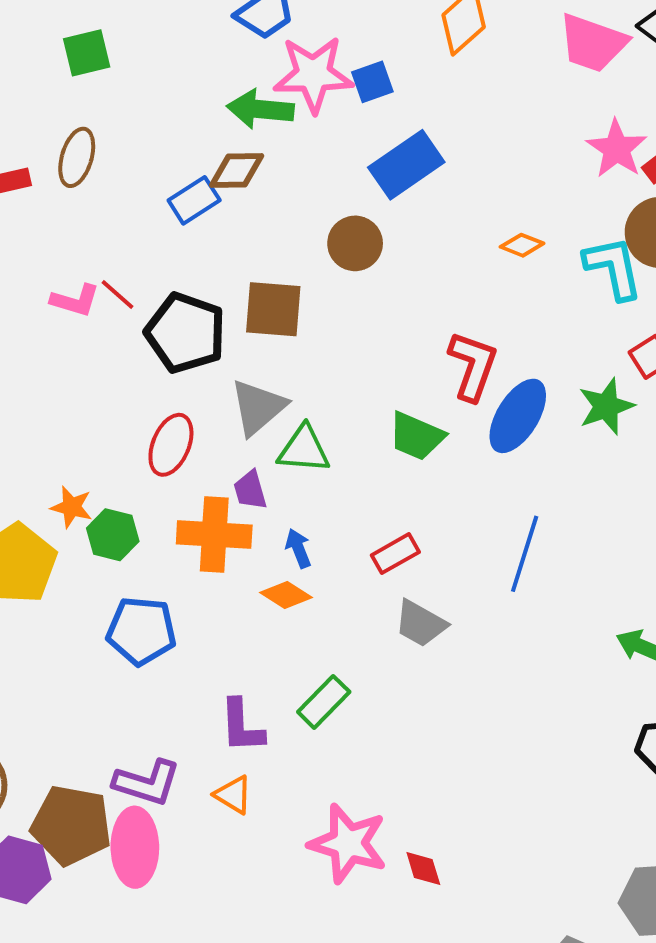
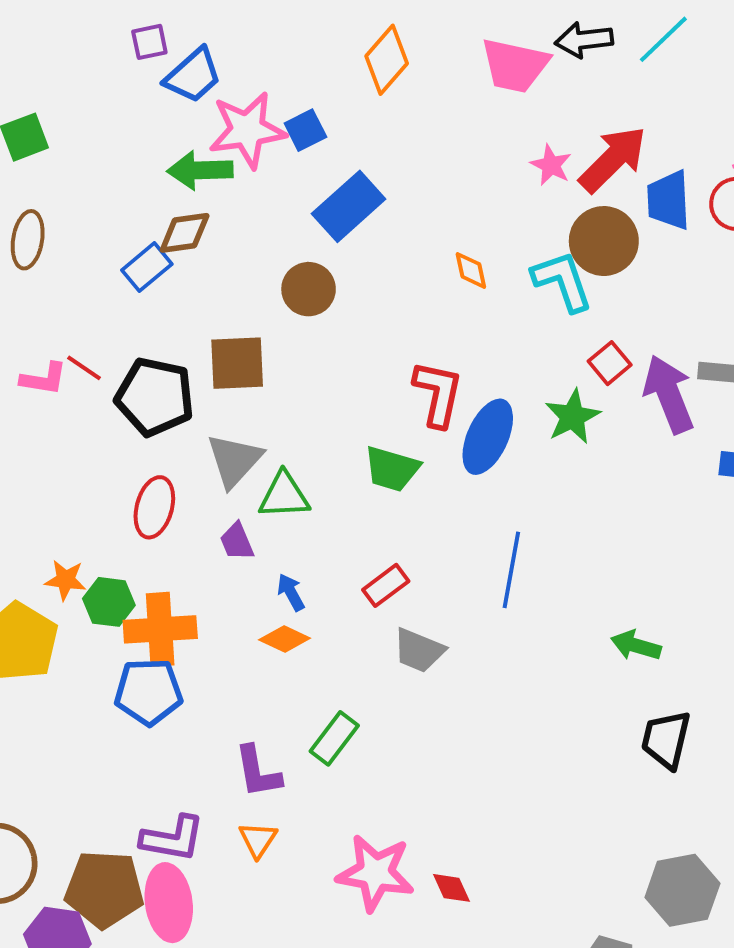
pink star: (617, 149) -> (551, 165), size x0.7
orange diamond: (522, 245) -> (471, 270), turned 63
orange cross: (214, 534) -> (160, 629), moved
orange triangle: (233, 795) -> (258, 840), turned 39

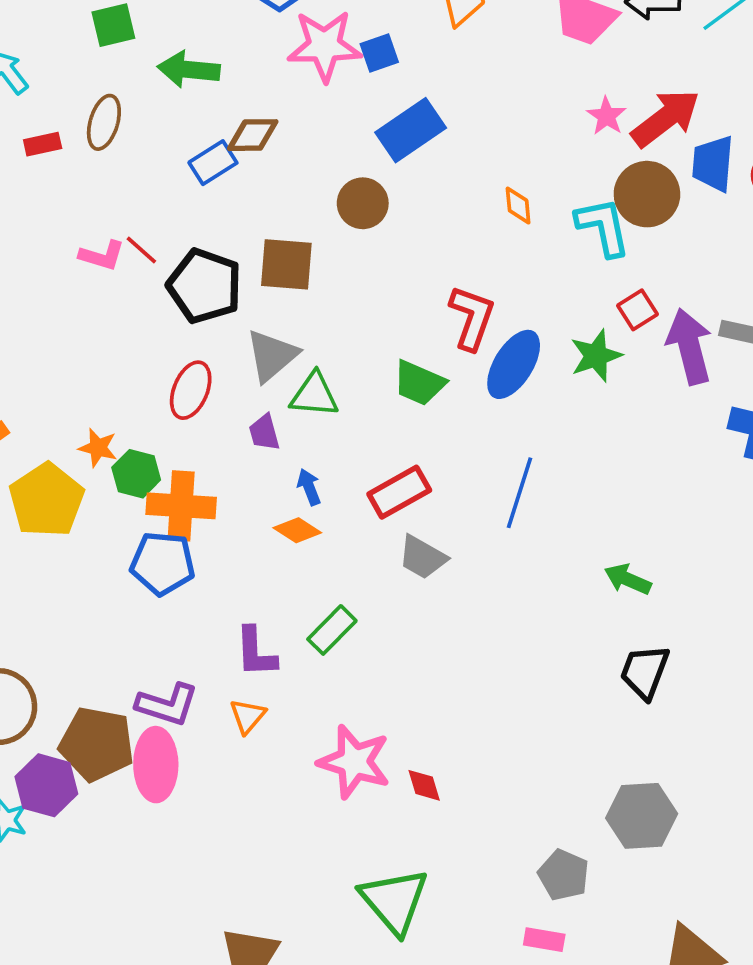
green arrow: (200, 170) -> (189, 70), moved
red rectangle: (386, 585) -> (399, 492), size x1.4

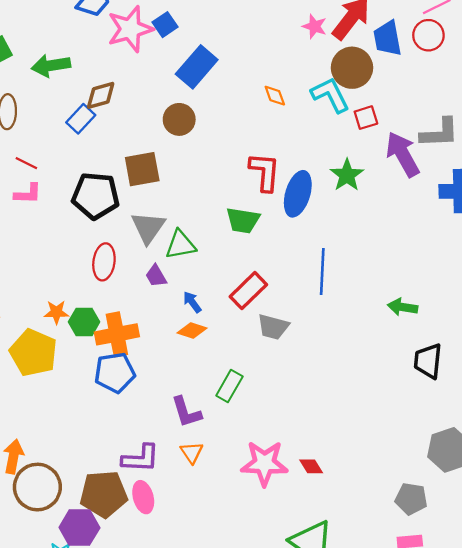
red line: (141, 250) -> (26, 163), moved
red square: (637, 310) -> (366, 118), moved, turned 30
pink ellipse: (156, 765) -> (143, 497), size x0.7

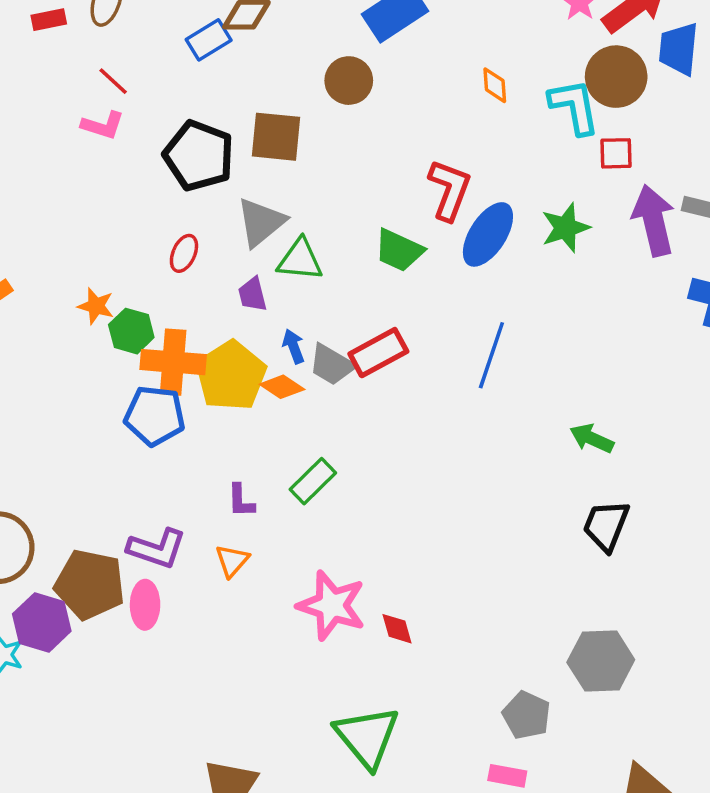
red ellipse: (104, 262) -> (184, 253), size x0.7
gray trapezoid: (273, 327) -> (332, 365), moved
yellow pentagon: (33, 353) -> (231, 376), moved
purple L-shape: (186, 412) -> (241, 501), size x0.7

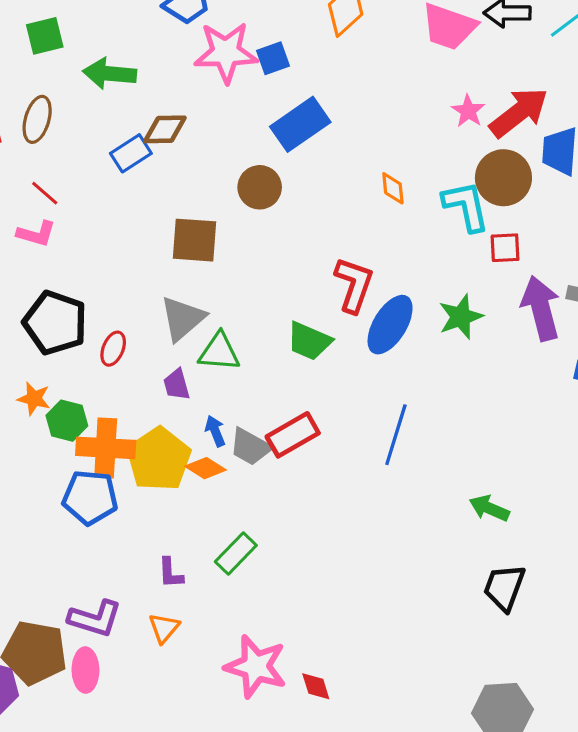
black pentagon: (199, 156) -> (55, 323), moved

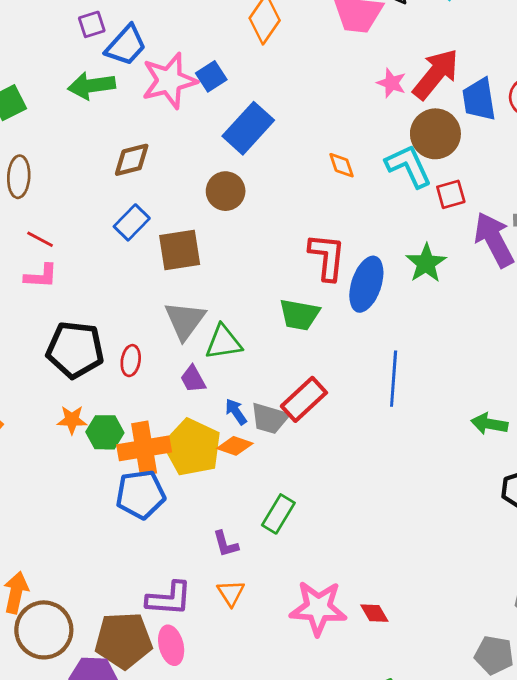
green arrow: (110, 74) -> (92, 86), moved
blue rectangle: (131, 153) -> (132, 222), moved

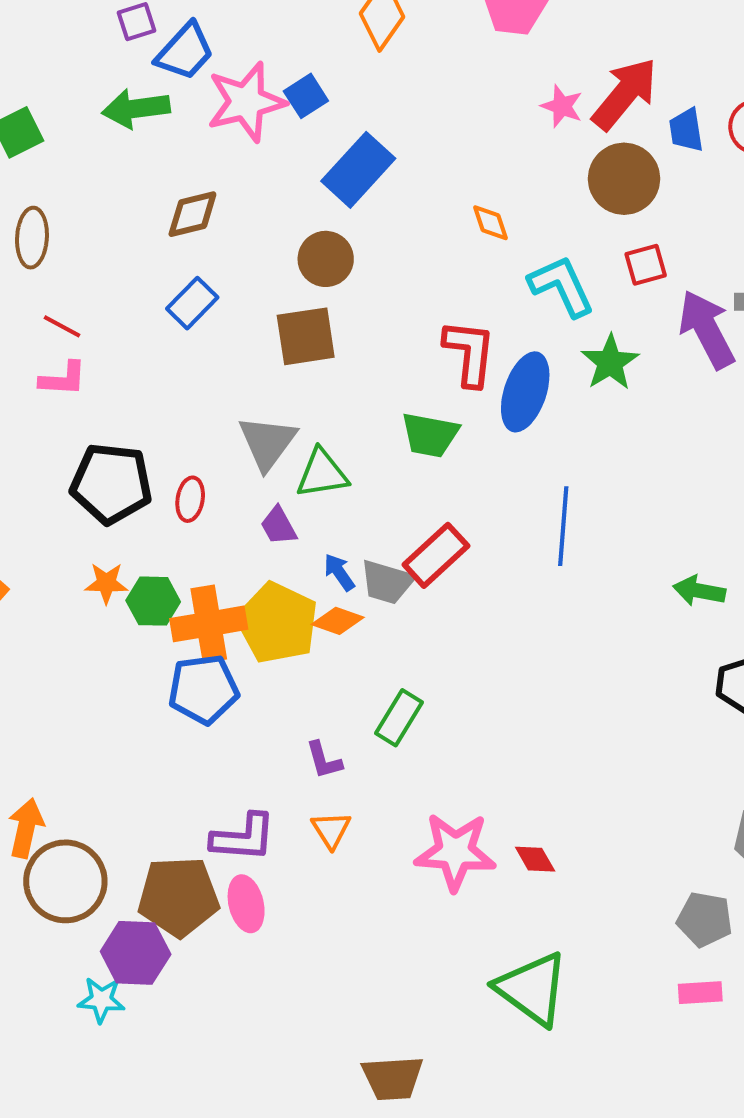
blue trapezoid: (479, 99) -> (686, 130), size x0.7
cyan L-shape: (409, 166) -> (562, 286), moved
brown square: (180, 250) -> (306, 336), moved

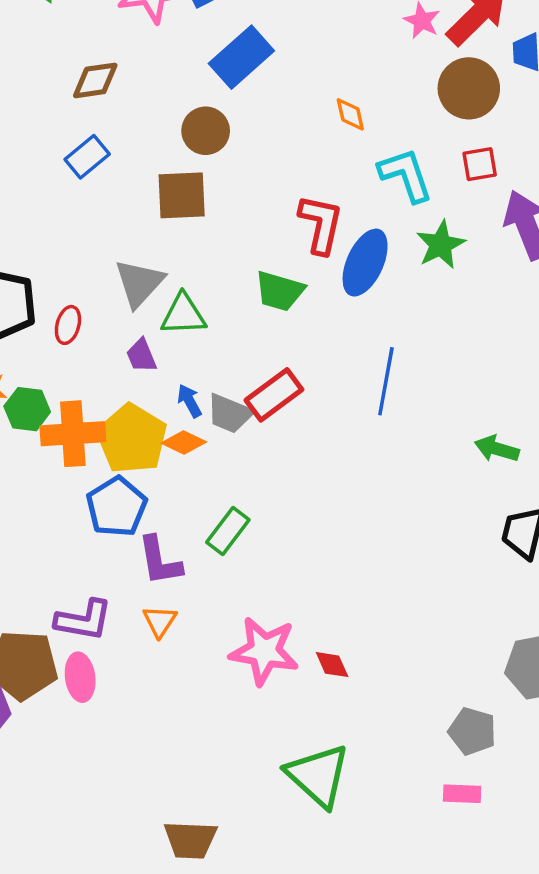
blue pentagon: (203, 689) -> (117, 507), moved, turned -30
purple L-shape: (324, 760) -> (160, 561), size x1.5

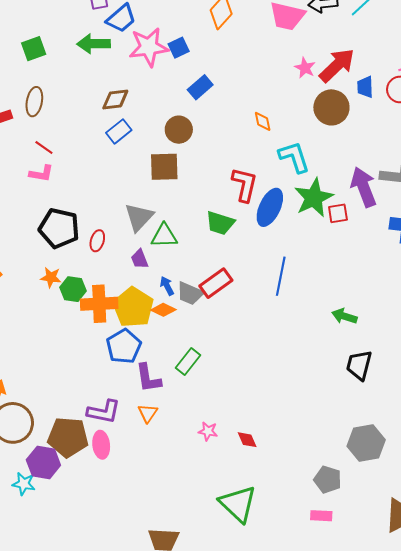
blue rectangle: (241, 57) -> (200, 87), size x0.7
blue rectangle: (87, 157) -> (119, 131), moved
red square: (480, 164) -> (338, 213), moved
green star: (441, 245) -> (314, 198), size x1.4
pink star: (264, 651) -> (208, 431), size x0.5

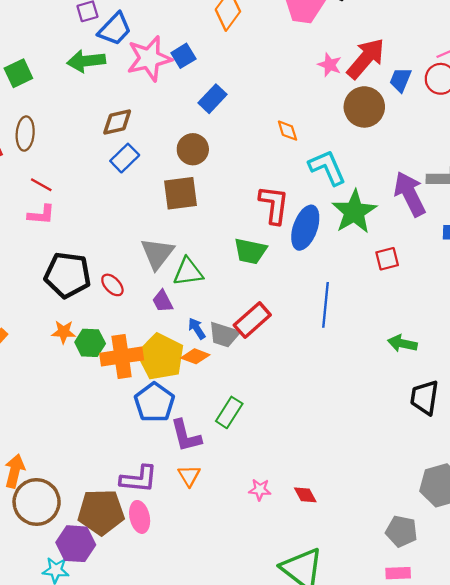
blue trapezoid: (365, 87) -> (400, 80), turned 30
red square: (338, 213) -> (387, 259), moved
red ellipse: (97, 241) -> (112, 285), turned -55

